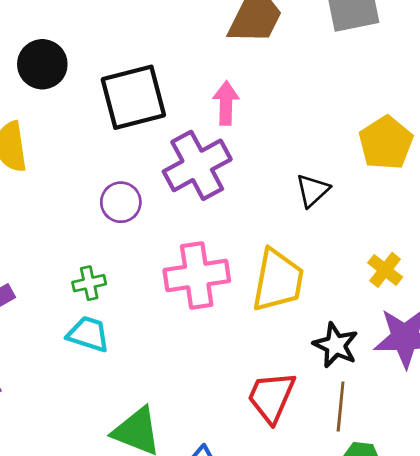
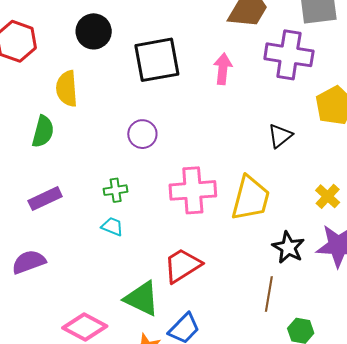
purple cross: (197, 165) -> (289, 55), moved, turned 33
cyan trapezoid: (88, 334) -> (112, 227), size x0.7
red trapezoid: (271, 397) -> (182, 265), moved, turned 30
brown line: (341, 406) -> (269, 294), moved

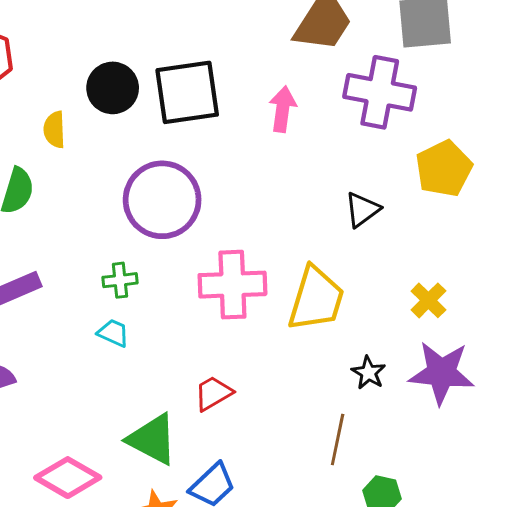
black circle: (94, 31) -> (113, 88), moved
yellow semicircle: (67, 89) -> (54, 130), size x0.7
purple circle: (142, 134) -> (162, 200), size x1.8
black star: (288, 247) -> (369, 373), size x0.7
red trapezoid: (182, 265) -> (213, 393), size x0.7

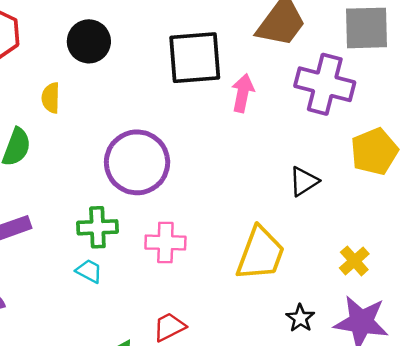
black circle: (113, 88) -> (89, 41), moved
black square: (187, 92) -> (195, 58), moved
green cross: (120, 280) -> (97, 227), size x1.4
pink cross: (232, 285) -> (165, 243), moved, size x0.7

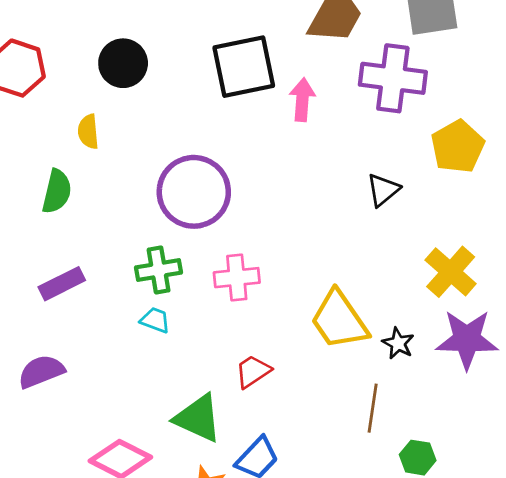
yellow trapezoid: (260, 254) -> (339, 320), moved, turned 132
yellow cross: (354, 261) -> (451, 272), size x1.5

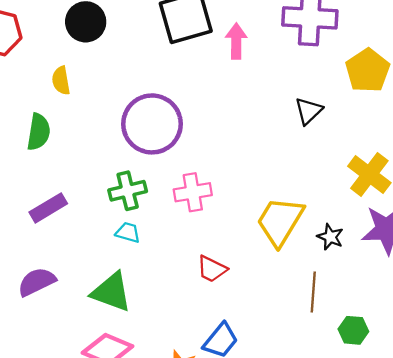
yellow trapezoid: (339, 320) -> (280, 221), turned 70
red trapezoid: (253, 371) -> (212, 269), turned -116
green triangle: (198, 418) -> (111, 292), moved

